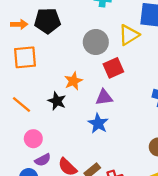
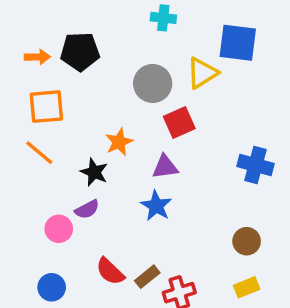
orange line: (22, 104) -> (39, 153), moved
purple semicircle: (43, 160) -> (87, 209), moved

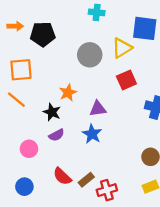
orange arrow: (37, 57) -> (15, 26), moved
red square: (179, 122) -> (126, 80), moved
purple semicircle: (87, 209) -> (56, 135), moved

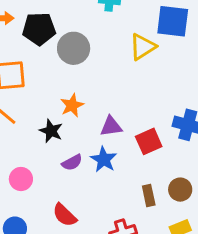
gray circle: (90, 55) -> (74, 48), moved
red square: (126, 80) -> (149, 141), moved
purple semicircle: (56, 135) -> (72, 162), moved
brown rectangle: (86, 180) -> (149, 196), moved, turned -63

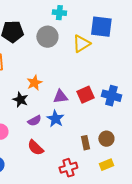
gray circle: (74, 48) -> (47, 37), moved
red square: (149, 141) -> (85, 95), moved
red semicircle: (65, 215) -> (35, 148), moved

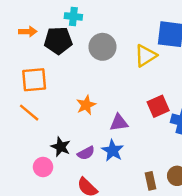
cyan cross: (59, 13) -> (73, 16), moved
red square: (85, 95) -> (158, 106), moved
black star: (20, 100) -> (61, 147), moved

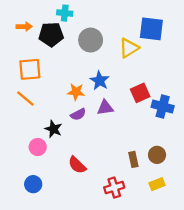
orange star: (86, 105) -> (76, 92), turned 30
blue star: (113, 151) -> (100, 81), moved
purple semicircle: (86, 153) -> (78, 114), moved

